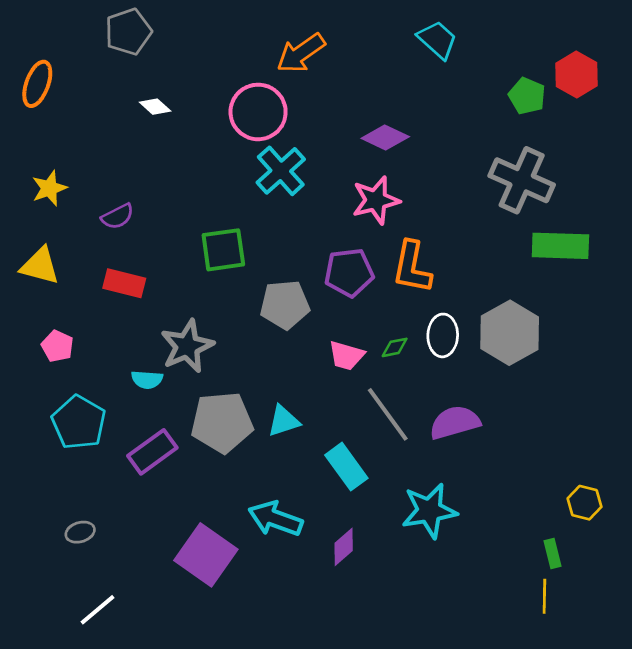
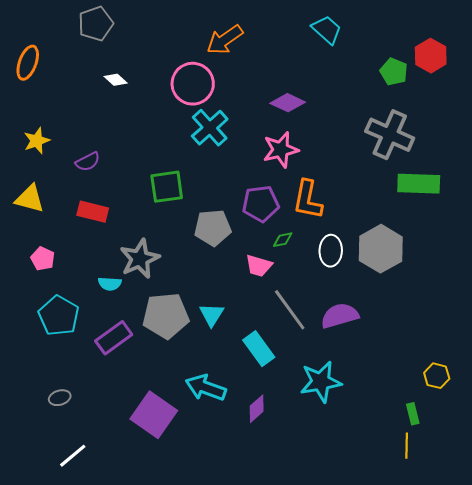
green diamond: (395, 347) -> (283, 240), moved
cyan triangle: (283, 421) -> (212, 315), turned -40

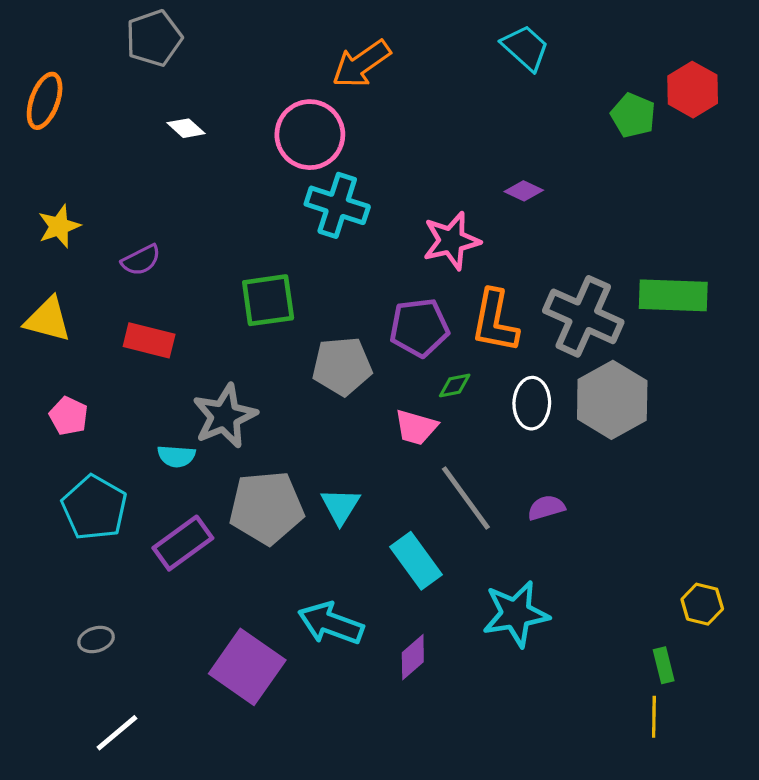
purple diamond: (288, 103) -> (524, 191), moved, size x0.7
cyan cross: (210, 128) -> (337, 205), turned -30
gray cross: (390, 135) -> (583, 316), moved
purple semicircle: (340, 316) -> (546, 508), size x0.6

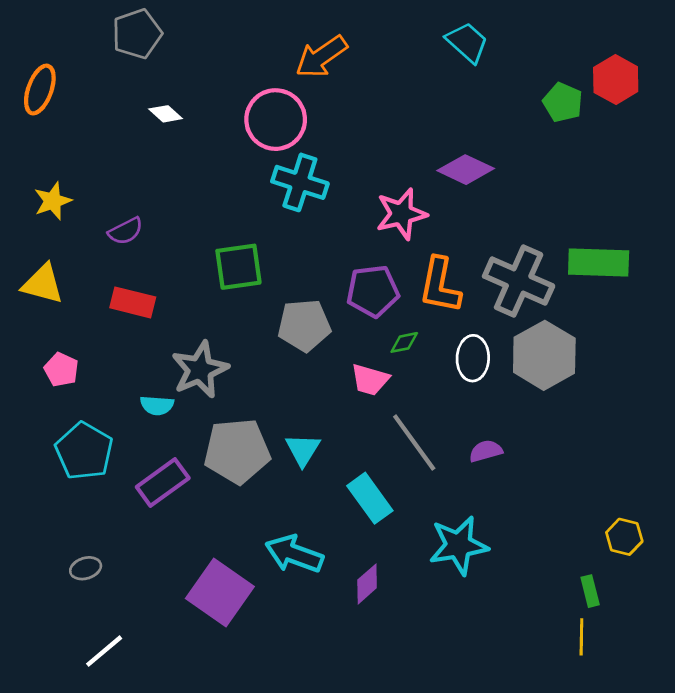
purple diamond: (524, 191) -> (466, 170), size x1.6

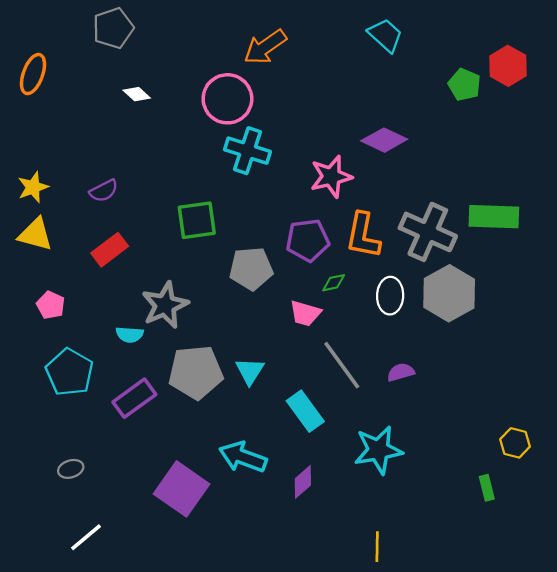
yellow star: (53, 201) -> (33, 187), moved
red rectangle: (133, 302) -> (110, 250), turned -51
yellow line: (581, 637) -> (377, 547), moved

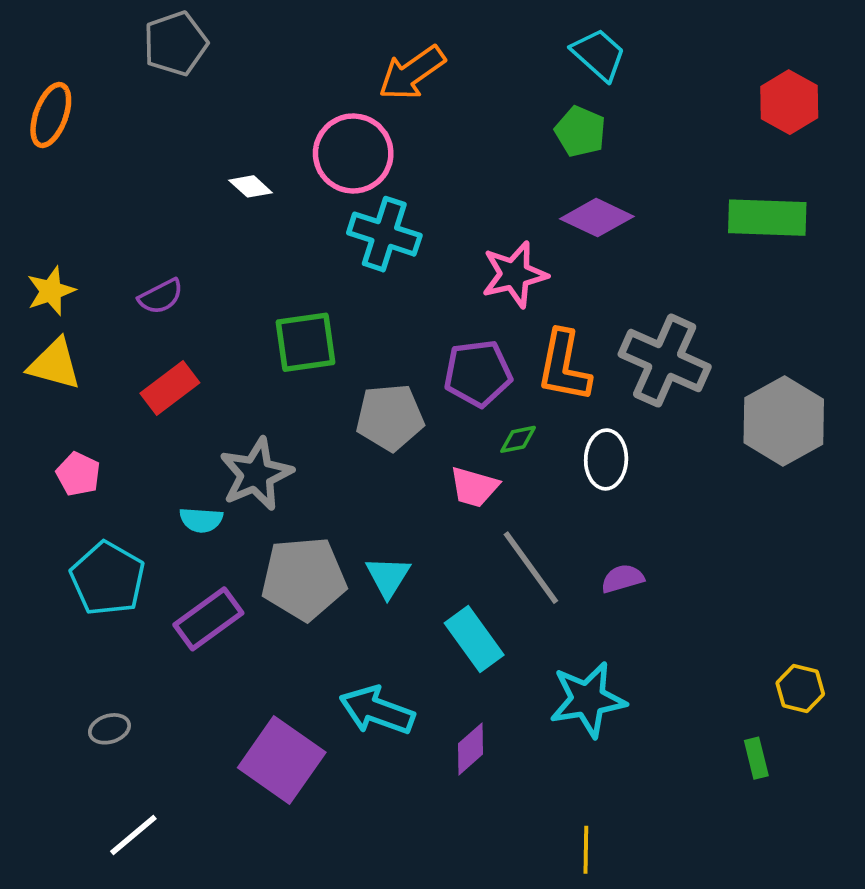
green pentagon: (464, 85) -> (580, 131), moved
white diamond: (137, 94) -> (251, 186), moved
green rectangle: (494, 217) -> (767, 218), moved
gray hexagon: (449, 293) -> (784, 421), moved

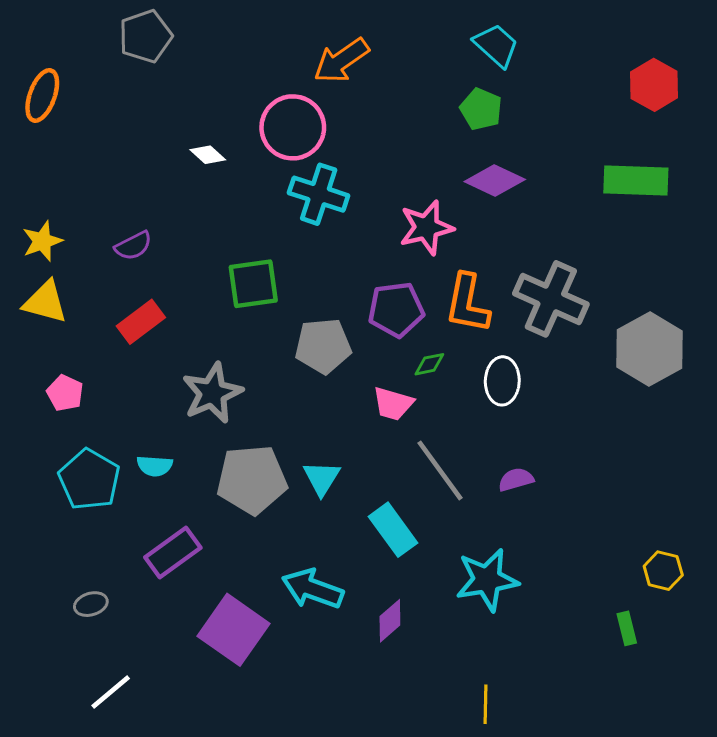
cyan semicircle: (201, 520) -> (155, 466), moved
purple rectangle: (208, 619) -> (173, 552), moved

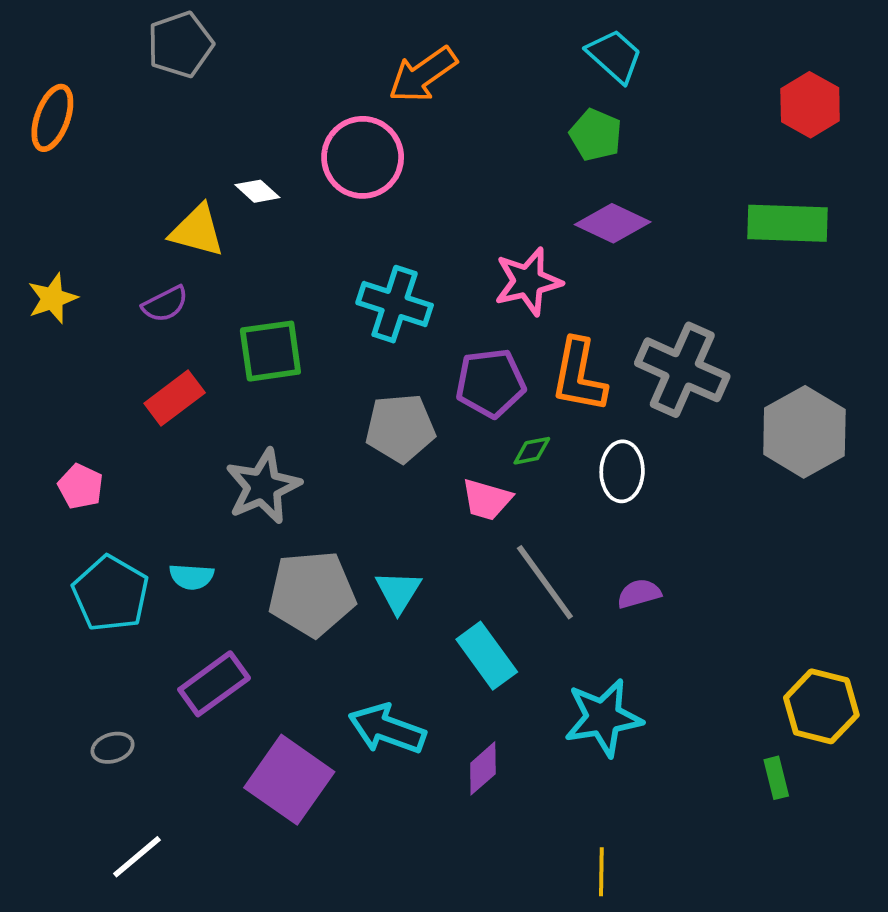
cyan cross: (319, 194) -> (395, 304), moved
green square: (253, 284) -> (270, 351), moved
yellow triangle: (45, 302) -> (197, 231), moved
yellow hexagon: (663, 571) -> (821, 706), size x1.5

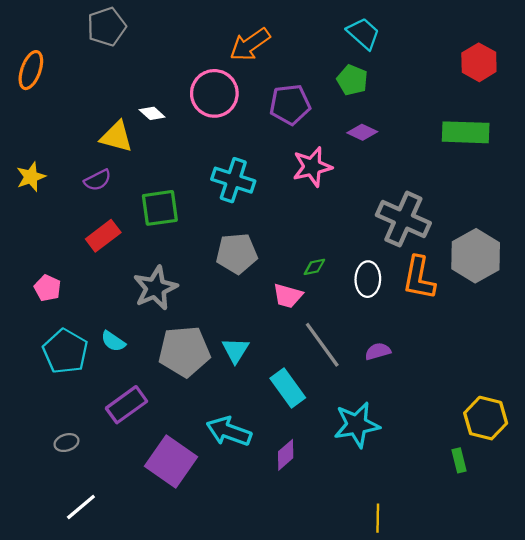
purple diamond: (613, 223) -> (362, 132), size x0.7
orange L-shape: (579, 375) -> (419, 278), moved
purple pentagon: (490, 383) -> (290, 105), moved
cyan semicircle: (192, 577) -> (113, 341), turned 30
yellow line: (601, 872) -> (378, 518), moved

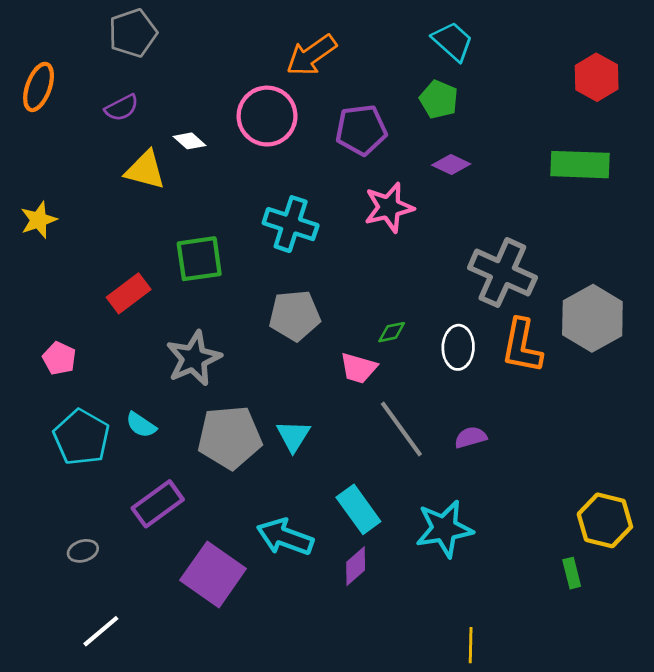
purple semicircle: (98, 180) -> (122, 108), moved
cyan rectangle: (288, 388) -> (358, 509), moved

